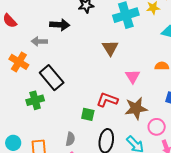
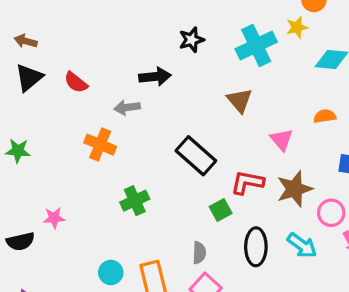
black rectangle: (52, 78) -> (196, 156), moved
green square: (88, 114) -> (221, 210), turned -32

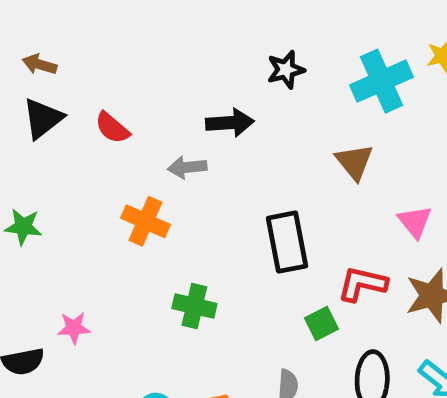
black rectangle: (196, 156) -> (287, 242), turned 36
green cross: (135, 201) -> (194, 306), turned 36

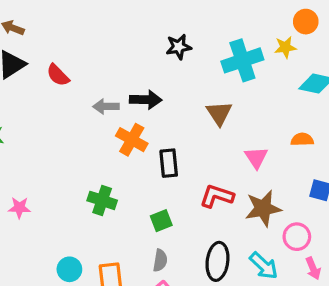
black arrow: (230, 123) -> (146, 100), moved
orange cross: (146, 221) -> (132, 140), moved
black rectangle: (287, 242) -> (169, 163), size x0.7
green square: (321, 324) -> (161, 221), moved

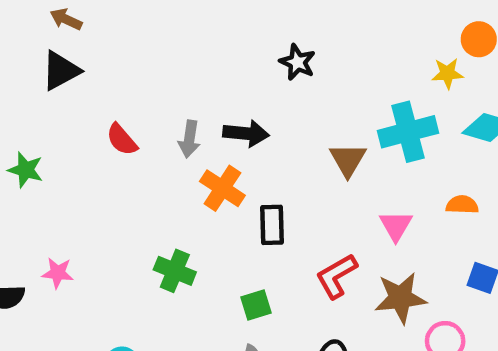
black star: (179, 47) -> (297, 62), turned 30
cyan cross: (242, 60) -> (408, 132), moved
red semicircle: (58, 75) -> (122, 140), moved
gray arrow: (106, 106) -> (189, 139), turned -85
red L-shape: (217, 196) -> (336, 276), turned -52

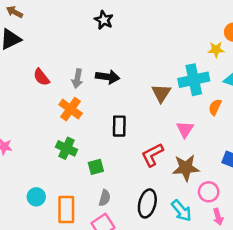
black star: (297, 62) -> (104, 20), moved
orange cross: (222, 188) -> (71, 109), moved
orange semicircle: (462, 205) -> (215, 107), moved, turned -70
green square: (256, 305) -> (96, 167), moved

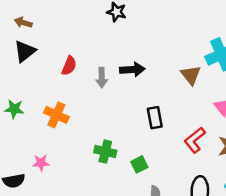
red semicircle: (41, 77) -> (69, 66), moved, turned -108
orange cross: (71, 109) -> (56, 115), moved

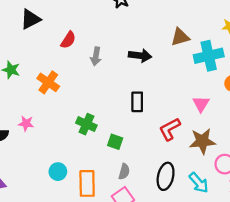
black arrow: (132, 70) -> (140, 56), moved
brown triangle: (191, 75) -> (180, 37), moved, turned 42
green square: (139, 164) -> (115, 142), turned 35

